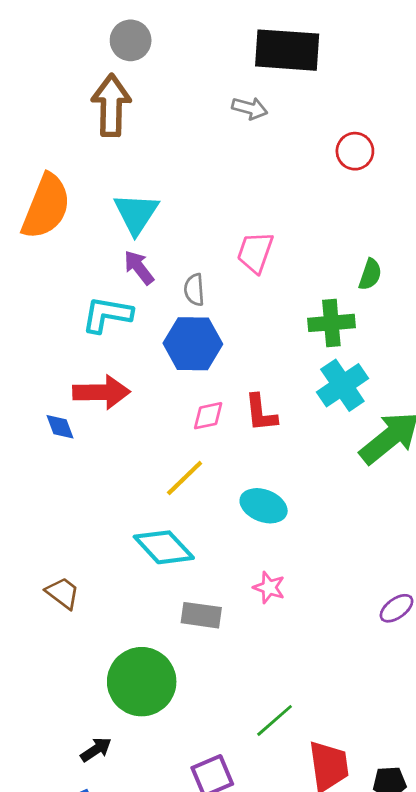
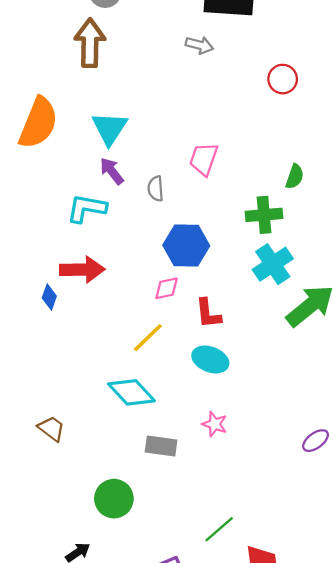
blue hexagon: (193, 344) -> (186, 246), moved
red L-shape: (261, 413) -> (208, 313), moved
blue diamond: (60, 427) -> (49, 297), turned 40
green circle: (142, 682) -> (114, 499), size x0.7

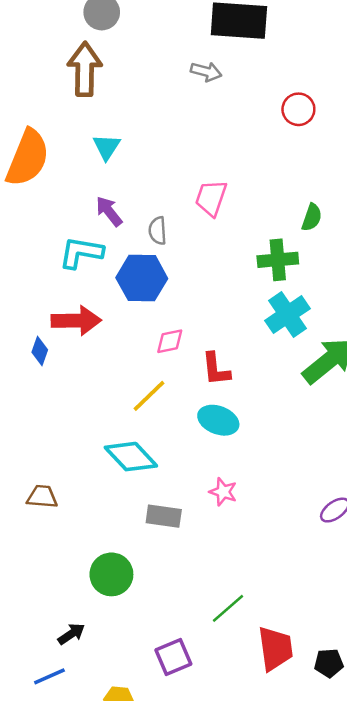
cyan triangle: (110, 128) -> (107, 147), moved, size x0.7
blue hexagon: (186, 246) -> (142, 278), moved
brown trapezoid: (51, 428) -> (42, 497), turned -32

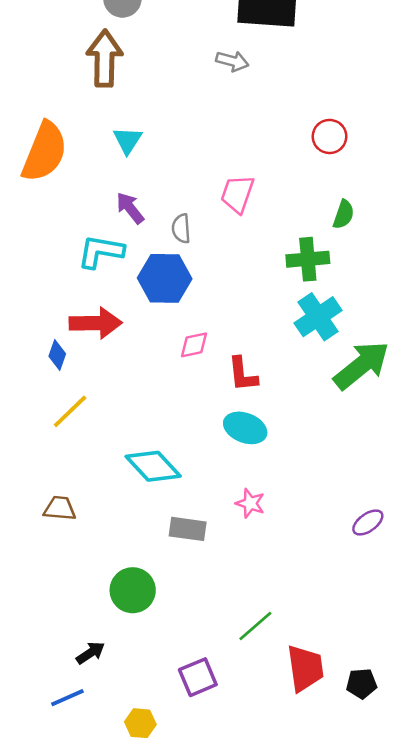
red circle: (298, 109) -> (330, 136), moved
yellow line: (149, 396) -> (70, 411), moved

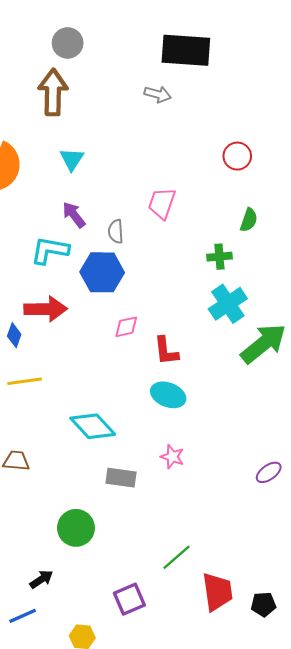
green cross: (308, 259) -> (219, 257), size x0.7
yellow line: (70, 411) -> (25, 381), turned 36

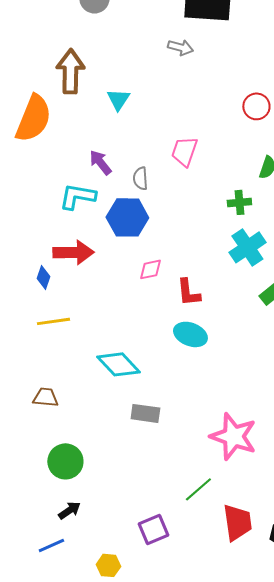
brown arrow: (53, 92) -> (70, 71), moved
cyan triangle: (72, 159) -> (118, 99), moved
pink star: (172, 457) -> (233, 436), moved, size x2.0
green circle: (76, 528) -> (65, 461), moved

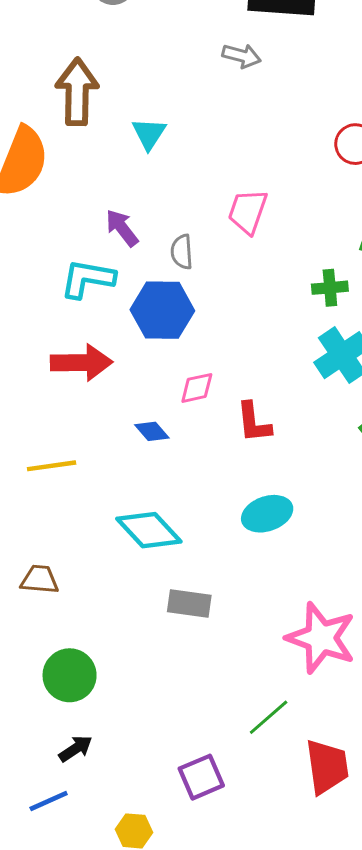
blue diamond: (43, 277) -> (152, 431), moved, turned -60
cyan ellipse: (190, 334) -> (267, 514), moved, turned -40

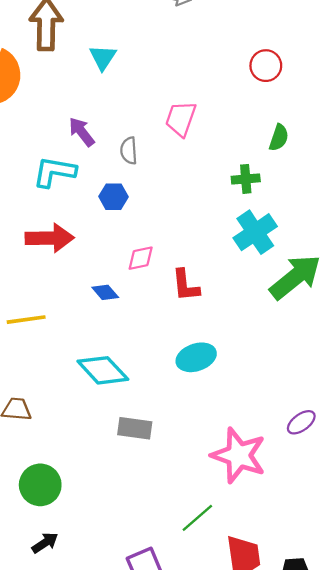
blue hexagon: (162, 310) -> (113, 197), size x0.6

